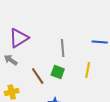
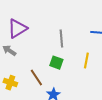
brown line: (38, 76) -> (36, 78), moved
yellow cross: (12, 92) -> (10, 83), turned 32

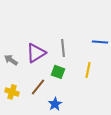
purple triangle: (17, 29) -> (36, 53), moved
brown line: (36, 78) -> (38, 87), turned 72

